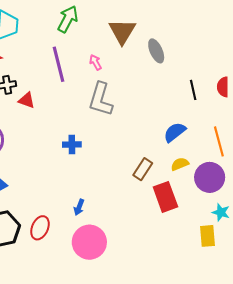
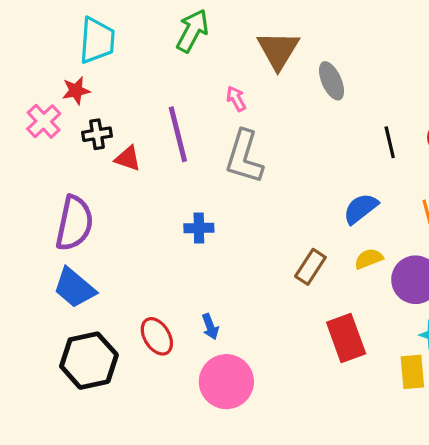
purple line: (58, 64) -> (178, 134), moved
red rectangle: (165, 197) -> (346, 338), moved
blue arrow: (79, 207) -> (210, 327), turned -42
red ellipse: (40, 228) -> (157, 336), moved, turned -55

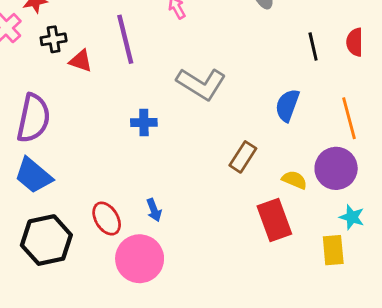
gray L-shape: (244, 157) -> (201, 84), moved, turned -75
blue semicircle: (361, 209) -> (287, 105), turned -32
yellow semicircle: (369, 259) -> (294, 180), moved, turned 45
pink circle: (226, 382) -> (140, 259), moved

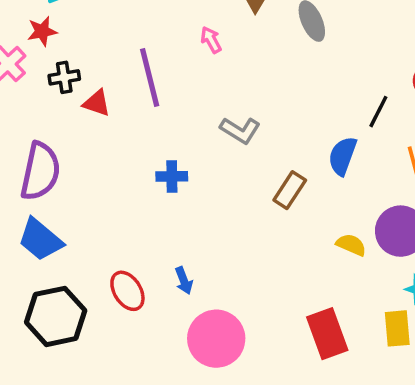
black line: (313, 46) -> (378, 112), moved, turned 40
gray L-shape: (201, 84) -> (240, 130), size x0.7
brown rectangle: (243, 157) -> (290, 190), moved
red rectangle: (274, 220) -> (327, 334), moved
pink circle: (140, 259) -> (216, 339), moved

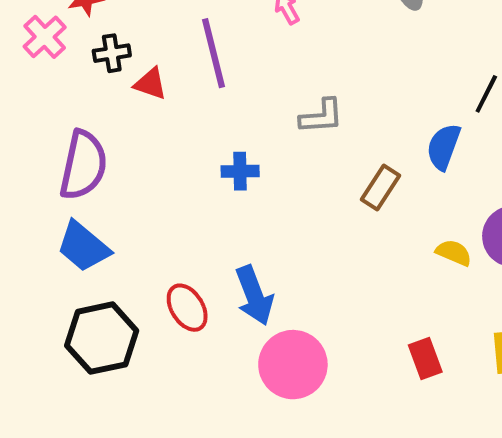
gray L-shape: (240, 130) -> (321, 116), turned -36
blue arrow: (184, 281) -> (254, 295), size x1.8
red rectangle: (327, 334) -> (425, 358), size x0.7

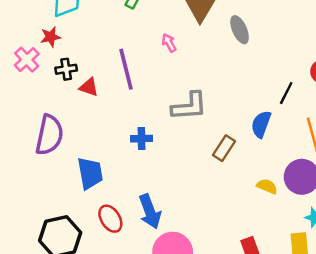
gray L-shape: (321, 116) -> (189, 106), size x1.4
blue trapezoid: (83, 247) -> (90, 173), moved, turned -140

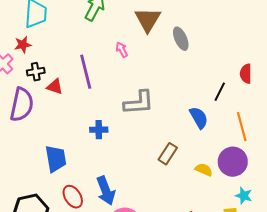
blue semicircle: (261, 124) -> (199, 118), turned 130
purple semicircle: (49, 135) -> (22, 105), moved
brown rectangle: (224, 148) -> (168, 154), moved

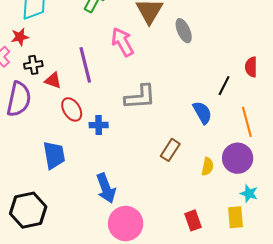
pink arrow: (122, 50) -> (122, 42), size x1.8
yellow semicircle: (204, 170) -> (208, 166), turned 78
red ellipse: (73, 197) -> (72, 109), moved

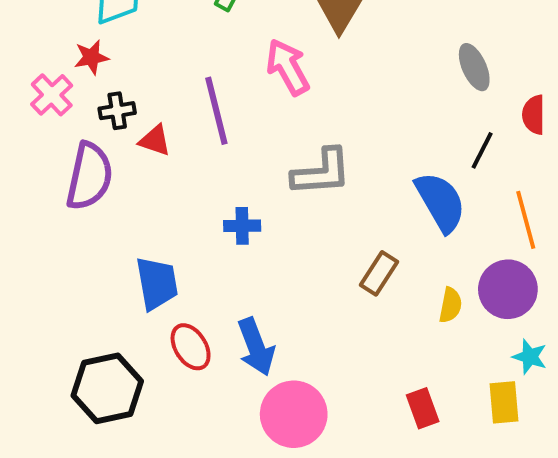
gray ellipse: (184, 31) -> (474, 67), moved
red ellipse: (72, 109) -> (191, 347), moved
blue semicircle: (202, 113) -> (440, 202), size x1.4

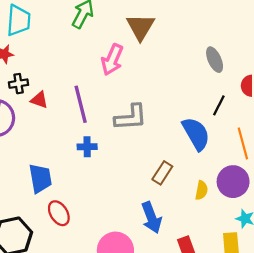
pink arrow: (288, 67) -> (112, 60), turned -128
purple line: (216, 111) -> (81, 104), moved
blue arrow: (256, 347) -> (151, 218), moved

